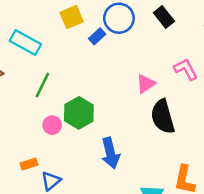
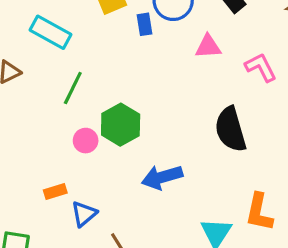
blue rectangle: (97, 36) -> (144, 24), turned -56
pink triangle: (146, 84) -> (208, 47), moved, turned 30
blue arrow: (110, 153) -> (162, 177), turned 88

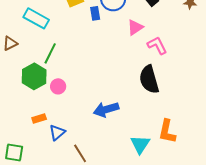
pink triangle: (208, 47) -> (135, 27), turned -30
pink L-shape: (261, 67) -> (157, 45), moved
green hexagon: (121, 125) -> (34, 76), moved

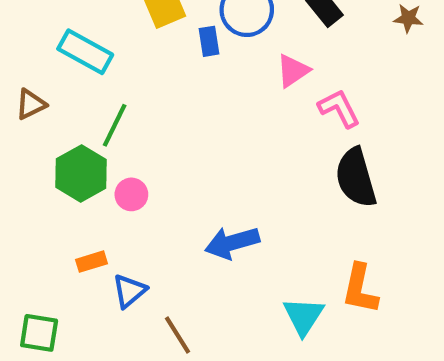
black semicircle: (149, 79) -> (356, 178), moved

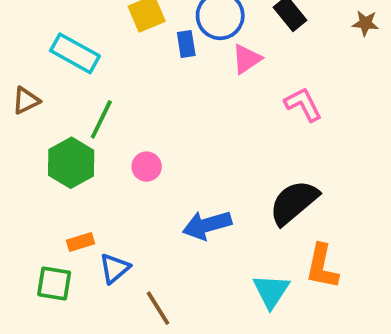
pink triangle: (293, 71) -> (247, 59), moved
black semicircle: (356, 178) -> (294, 202), moved, turned 66
pink circle: (131, 194) -> (147, 167), moved
green square: (39, 333) -> (54, 283), moved

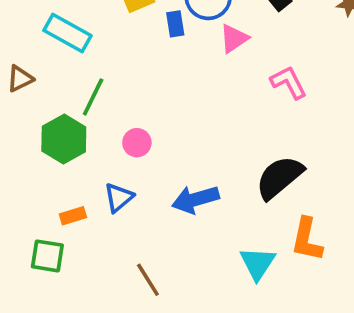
blue triangle: (115, 268) -> (119, 197), moved

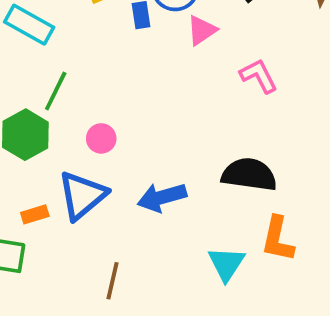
black semicircle: (279, 177) -> (249, 175), turned 48
blue triangle: (119, 197) -> (82, 195), size x1.6
brown line: (148, 280) -> (113, 281), turned 45

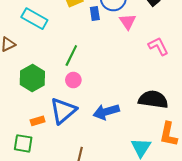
pink triangle: (202, 30) -> (128, 22), turned -30
green line: (56, 91) -> (71, 55), moved

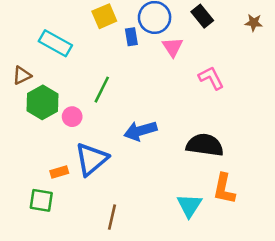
green hexagon: (32, 78) -> (43, 102), moved
pink circle: (73, 80) -> (72, 117), moved
blue arrow: (106, 112) -> (140, 131), moved

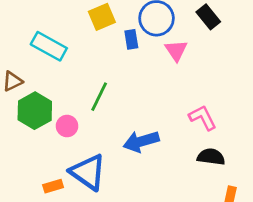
pink L-shape: (211, 78) -> (203, 118), moved
black semicircle: (205, 145) -> (211, 157), size x0.7
blue triangle: (91, 159) -> (88, 172), turned -45

